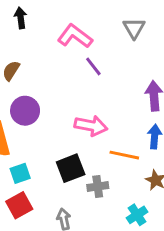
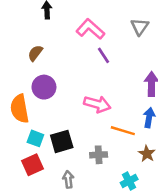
black square: (71, 168) -> (62, 141), moved
cyan square: (20, 173) -> (35, 138), turned 35

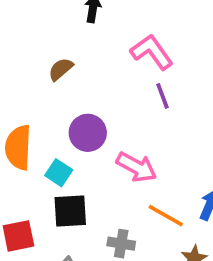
purple circle: (44, 87) -> (88, 133), moved
cyan square: (35, 138) -> (59, 173), moved

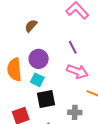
purple line: (162, 96) -> (73, 47), moved
purple circle: (88, 133) -> (39, 59), moved

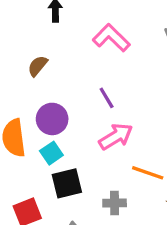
pink arrow: (77, 71) -> (116, 137), turned -50
cyan square: (37, 80) -> (51, 153), turned 32

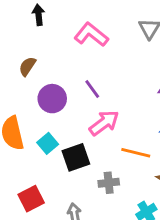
purple circle: (52, 119) -> (52, 99), moved
black square: (67, 183) -> (76, 157), moved

